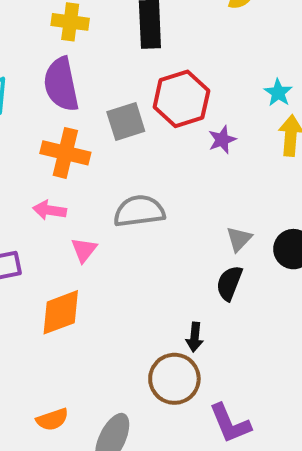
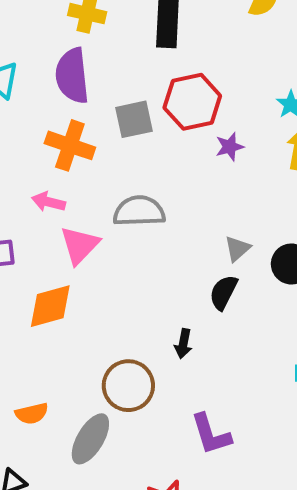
pink triangle: (84, 250) -> (80, 245), size x1.5
brown circle: (174, 379) -> (128, 386), moved

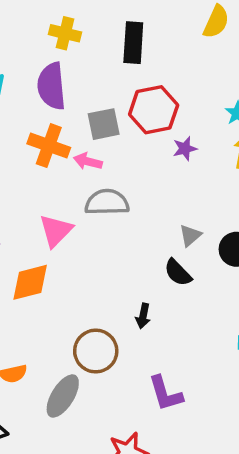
pink arrow: (49, 202) -> (88, 161), moved
black semicircle: (223, 292) -> (178, 273), turned -72

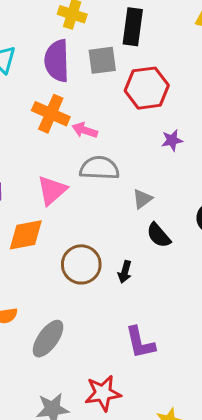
gray square: (104, 124) -> (102, 60), moved
purple star: (185, 149) -> (172, 140), moved
gray triangle: (190, 235) -> (142, 199), moved
brown circle: (96, 351) -> (81, 264), moved

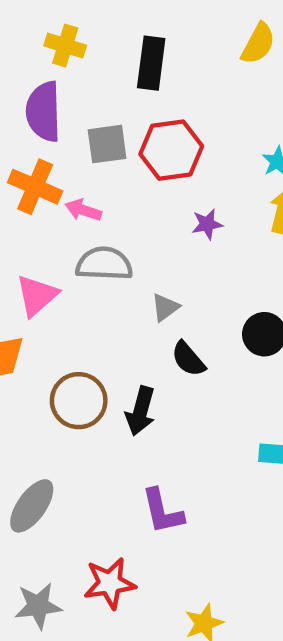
gray square: (102, 60) -> (107, 144), moved
black arrow: (125, 272) -> (140, 411), size x1.5

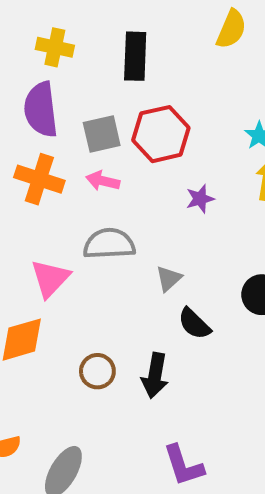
pink arrow: (83, 210) -> (103, 181), moved
brown circle: (79, 401) -> (97, 371), size x0.7

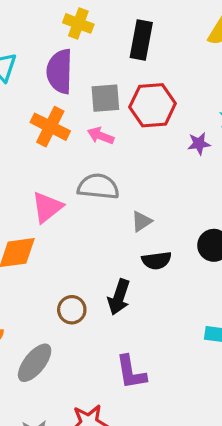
purple star: (200, 199) -> (199, 144), moved
black semicircle: (194, 324) -> (157, 261), turned -60
brown circle: (97, 371) -> (72, 310), moved

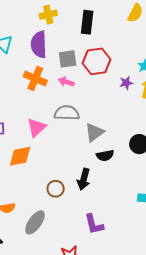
yellow cross: (78, 23) -> (48, 15), turned -30
gray triangle: (142, 221) -> (94, 132), size x1.5

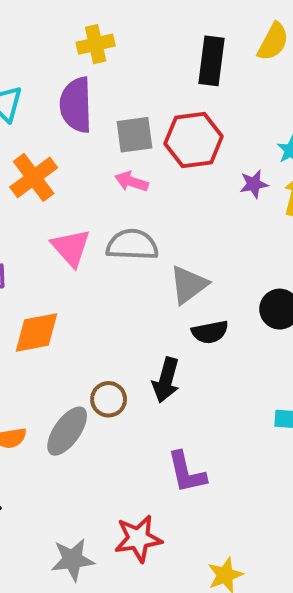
black rectangle: (87, 22) -> (212, 61), moved
orange cross: (35, 78) -> (34, 177), moved, turned 30
pink triangle: (36, 127) -> (71, 248), moved, turned -30
gray ellipse: (35, 222) -> (67, 431), moved

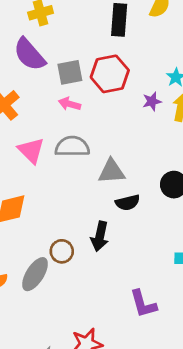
purple semicircle: (76, 105) -> (29, 54), turned -36
gray triangle: (188, 285) -> (111, 171), turned 36
purple L-shape: (187, 472) -> (143, 304), moved

